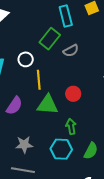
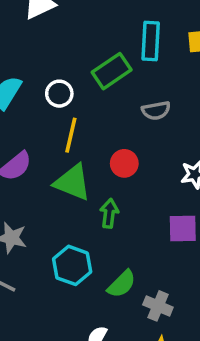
gray semicircle: (71, 51) -> (156, 111), moved
red circle: (73, 94) -> (124, 163), moved
green arrow: (71, 126) -> (109, 213), moved

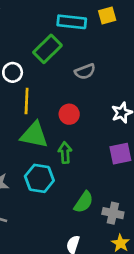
cyan rectangle: (151, 41) -> (72, 22), turned -76
cyan hexagon: (72, 265) -> (39, 178), moved

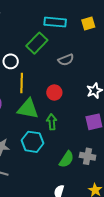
yellow square: (107, 16) -> (88, 24), moved
gray cross: (113, 213) -> (88, 156), moved

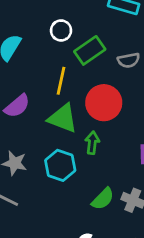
green rectangle: (37, 43) -> (90, 50), moved
white circle: (11, 61) -> (61, 30), moved
red circle: (54, 93) -> (104, 103), size x1.6

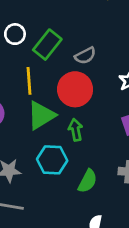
gray semicircle: (129, 60) -> (85, 56), moved
green triangle: (63, 118) -> (41, 115), turned -36
green semicircle: (103, 199) -> (88, 181), moved

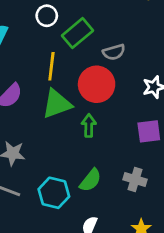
cyan hexagon: (52, 160) -> (54, 193), moved

